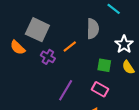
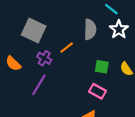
white star: (124, 44) -> (119, 29), moved
orange semicircle: (18, 47) -> (13, 64), moved
purple line: (66, 90) -> (39, 85), moved

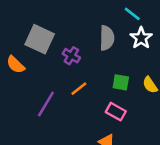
orange line: (67, 48) -> (79, 89), moved
purple cross: (44, 58) -> (71, 56), moved
orange semicircle: (13, 64) -> (16, 65), moved

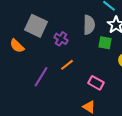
green square: (121, 82) -> (105, 43), moved

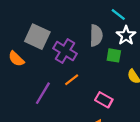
purple cross: (61, 39) -> (65, 51), size x1.5

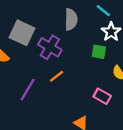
gray semicircle: (96, 35) -> (71, 19), moved
pink rectangle: (104, 100) -> (102, 96), moved

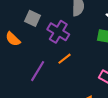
gray square: (22, 33) -> (32, 18), size x0.7

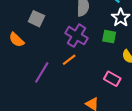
purple cross: (58, 32) -> (76, 36), moved

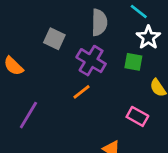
gray square: (36, 19) -> (54, 39), moved
purple line: (42, 72) -> (28, 115), moved

